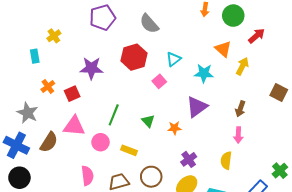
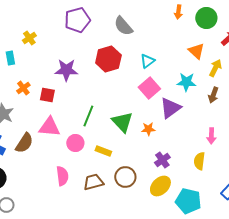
cyan star: (204, 73) -> (186, 82), moved
pink square: (159, 81) -> (149, 88), moved, size x1.5
red square: (72, 94) -> (47, 95), turned 35
brown arrow: (240, 109) -> (213, 95), moved
green triangle: (148, 121) -> (122, 122), size x1.6

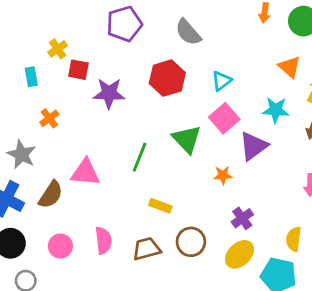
red square: (47, 95) -> (78, 70), moved
green triangle: (122, 122) -> (187, 139), moved
pink circle: (75, 143) -> (60, 246), moved
yellow semicircle: (199, 161) -> (294, 239), moved

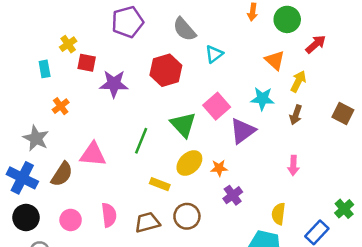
cyan triangle: (221, 81) -> (214, 54), moved
orange star: (223, 175) -> (219, 168), moved
yellow ellipse: (240, 254) -> (189, 163), moved

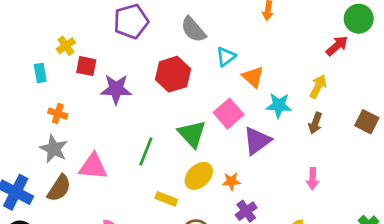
green circle: (287, 19) -> (359, 19), moved
orange triangle: (275, 60) -> (253, 77), moved
orange cross: (61, 106) -> (58, 114), turned -35
gray star: (36, 138) -> (54, 149), moved

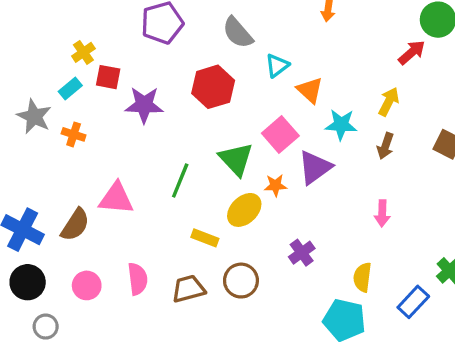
cyan rectangle: (40, 73) -> (70, 88), moved, turned 60
gray star: (54, 149) -> (34, 116), moved
orange star: (231, 181) -> (275, 185), moved

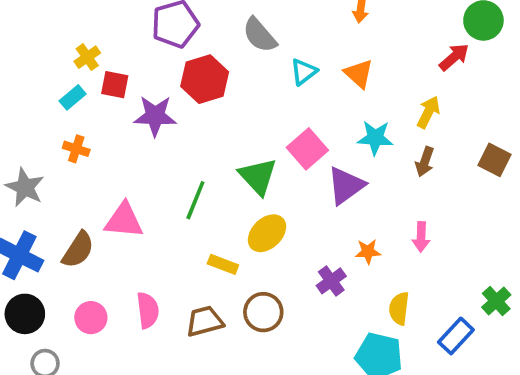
red hexagon: (213, 87) -> (205, 79), moved
orange triangle: (310, 90) -> (359, 74), moved
gray star: (34, 116) -> (25, 187), moved
orange star: (275, 185) -> (368, 252), moved

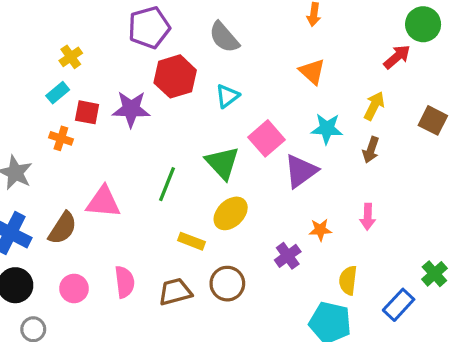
cyan triangle: (304, 72) -> (227, 96), moved
red square: (115, 85) -> (87, 112), moved
brown square: (494, 160) -> (433, 120), moved

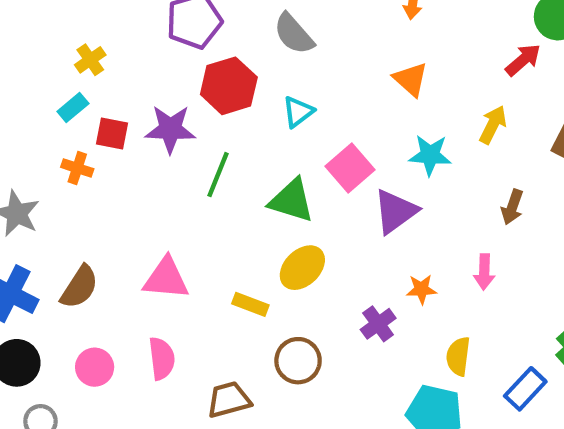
brown arrow: (371, 150) -> (512, 207), moved
green triangle: (222, 163) -> (292, 200), turned -30
green line: (167, 184) -> (218, 175), moved
pink triangle: (103, 202) -> (166, 278), moved
brown trapezoid: (175, 292) -> (229, 400), moved

